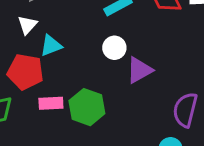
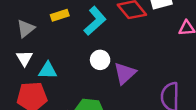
cyan triangle: (51, 46) -> (48, 70), turned 36

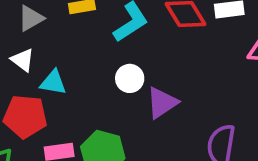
white triangle: (24, 58) -> (23, 60), turned -30

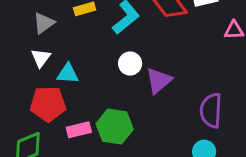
white triangle: (23, 60) -> (41, 58), turned 36

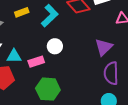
purple triangle: (159, 81) -> (104, 47), moved
pink rectangle: (79, 130) -> (36, 62), moved

